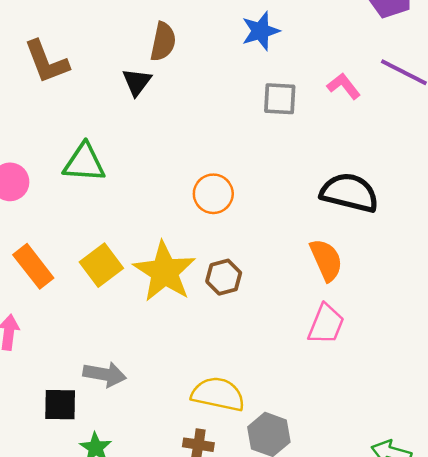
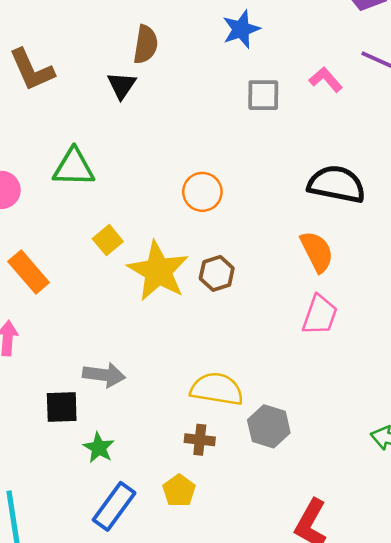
yellow square: (101, 265) -> (108, 240), moved, size x0.7

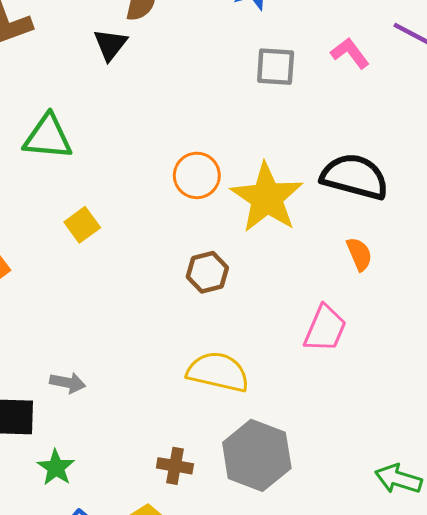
orange semicircle: (317, 252) -> (359, 254), moved, size x0.7
yellow star: (158, 271) -> (267, 198), moved
gray arrow: (104, 375) -> (68, 383), size x0.7
yellow semicircle: (217, 389) -> (218, 372), moved
gray hexagon: (269, 426) -> (257, 455), size x1.4

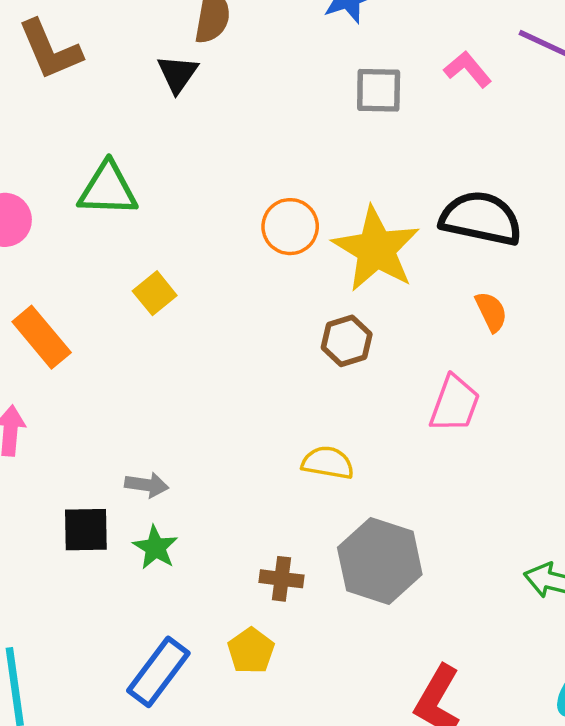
brown hexagon: (207, 272) -> (347, 341), moved
yellow semicircle: (218, 372) -> (328, 463), size x0.7
green star: (56, 468) -> (155, 548), moved

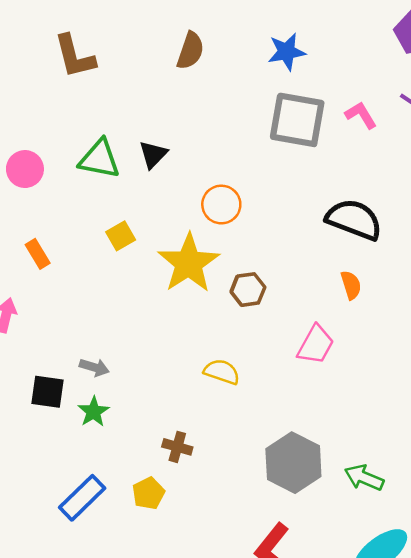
black triangle: (177, 74) -> (153, 154), moved
gray square: (379, 90) -> (297, 120), size x1.6
yellow star: (376, 249) -> (189, 263), moved
orange rectangle: (42, 337) -> (38, 254), size x0.7
gray hexagon: (380, 561) -> (293, 463), moved

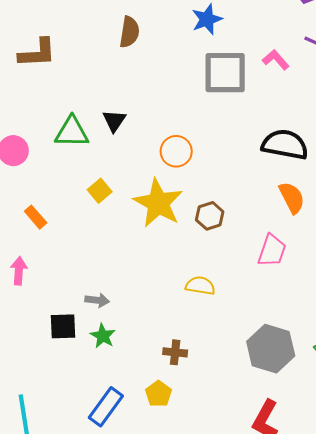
brown L-shape: (75, 56) -> (37, 53), turned -69
orange semicircle: (351, 285) -> (292, 198), size x1.4

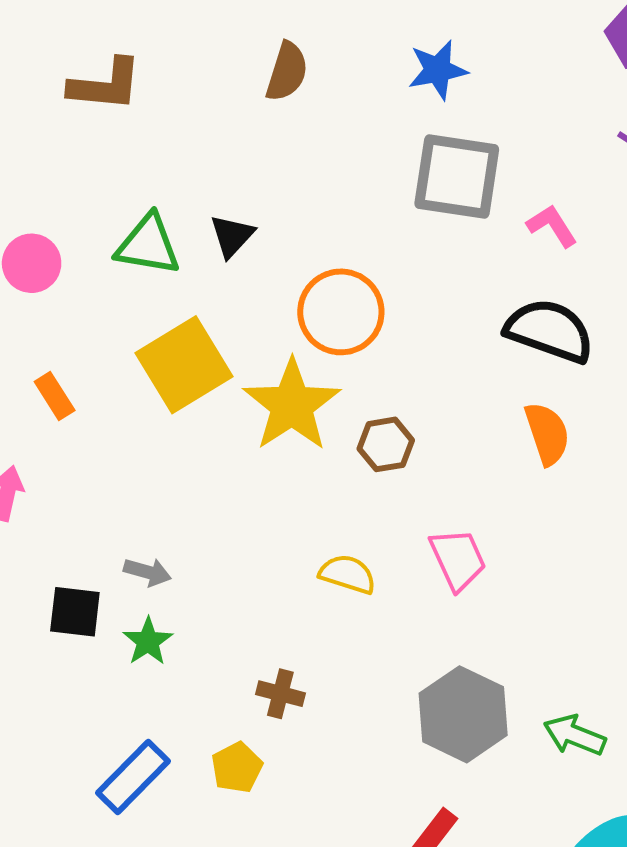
pink L-shape: (276, 60) -> (552, 226), moved
orange circle: (176, 151) -> (341, 312), size x1.4
yellow square: (100, 191) -> (184, 365), size x2.0
pink trapezoid: (272, 251) -> (458, 559), moved, turned -52

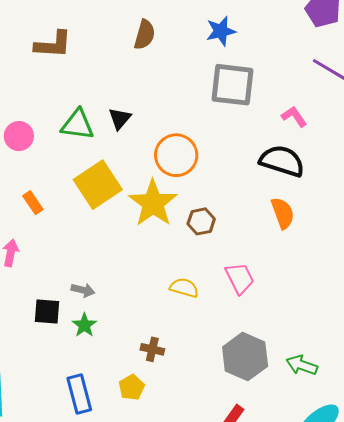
pink L-shape: (552, 226) -> (294, 116), moved
blue rectangle: (133, 777) -> (79, 394), turned -57

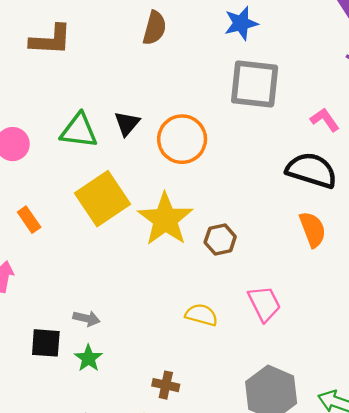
orange circle: (176, 155) -> (182, 139), moved

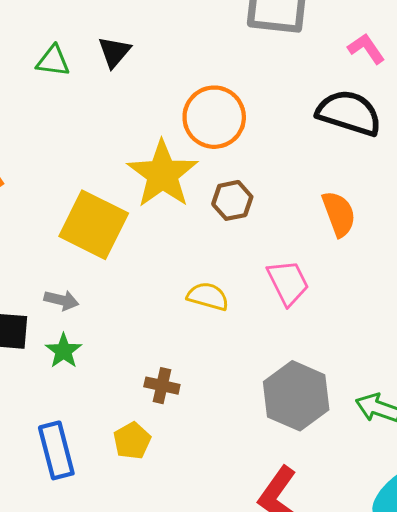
green triangle: (79, 131) -> (53, 61), size x0.7
orange circle: (182, 139) -> (214, 117), moved
yellow square: (103, 199) -> (94, 225), moved, turned -30
orange semicircle: (313, 229) -> (339, 214), moved

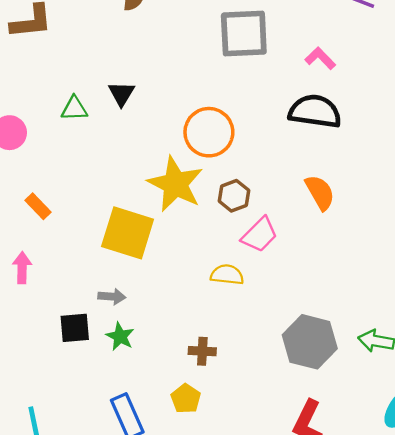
pink trapezoid: (288, 283) -> (260, 235), moved, turned 81

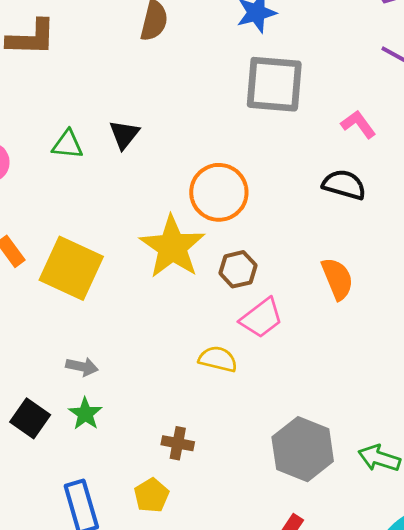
black semicircle: (315, 111) -> (344, 185), size x0.7
yellow square: (128, 233) -> (71, 268), moved
black square: (75, 328) -> (30, 418), moved, turned 32

